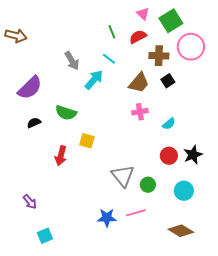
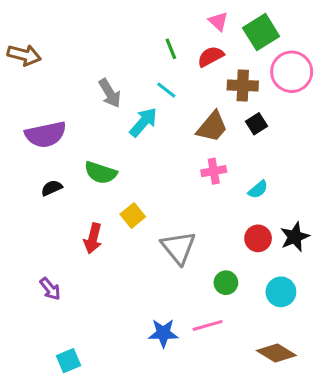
purple semicircle: (30, 88) -> (46, 134), turned 32
yellow square: (87, 141) -> (133, 215), turned 35
gray triangle: (123, 176) -> (179, 248), moved
purple arrow: (30, 202) -> (50, 289), moved

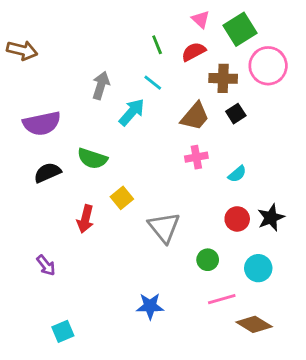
gray arrow: (110, 93) -> (101, 85), turned -132
black semicircle: (52, 188) -> (47, 173), size x1.4
pink line: (208, 325) -> (222, 299), moved

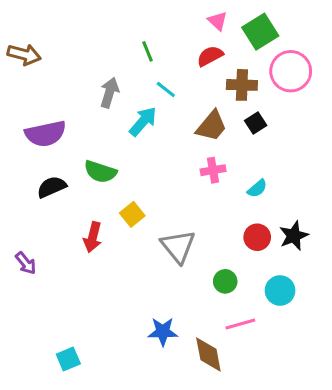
green line: (157, 45) -> (148, 51), moved
purple arrow: (46, 265) -> (26, 263), moved
brown diamond: (254, 324) -> (208, 354), moved, turned 48

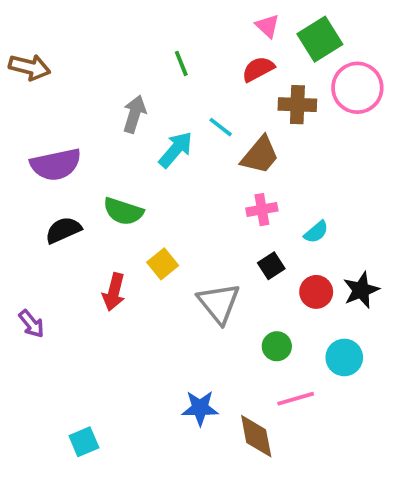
cyan line: (166, 90) -> (221, 127), moved
black square: (256, 123) -> (271, 266), moved

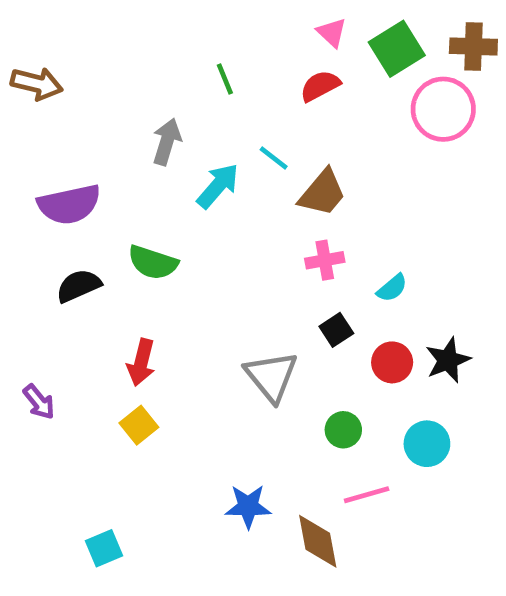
brown cross: (297, 105) -> (473, 46), moved
yellow square: (163, 264) -> (139, 425), moved

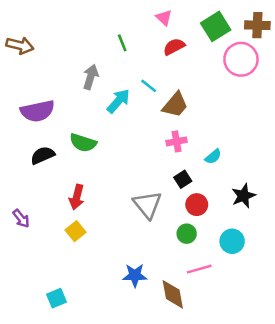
pink triangle: (332, 33) -> (164, 18), moved
red circle: (392, 362) -> (197, 205), moved

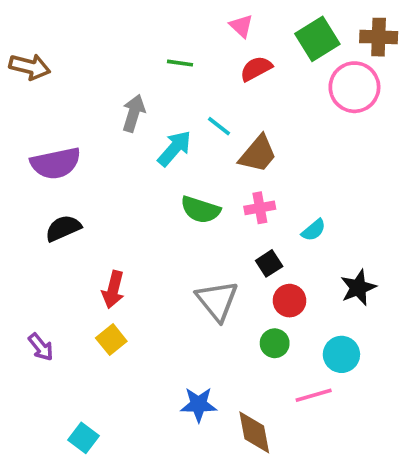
green line: (122, 43) -> (180, 63), turned -60
green semicircle: (83, 143) -> (200, 210), moved
purple arrow: (21, 218) -> (41, 347), moved
pink line: (199, 269) -> (314, 395), moved
cyan square: (56, 298) -> (84, 438), turned -30

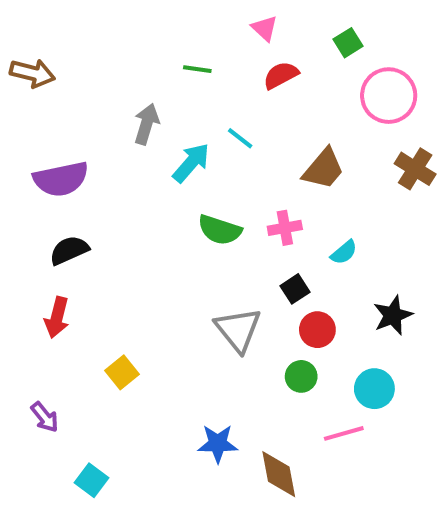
brown cross: (379, 37) -> (415, 169), moved, turned 30
green square: (317, 39) -> (348, 43), size x0.6
brown trapezoid: (258, 154) -> (324, 169), moved
red arrow: (113, 289) -> (57, 317), moved
purple arrow: (41, 347) -> (45, 417), moved

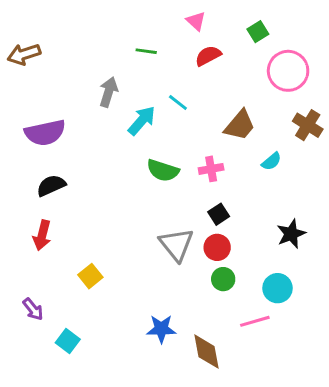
brown arrow: (32, 73) -> (24, 54), turned 148
cyan semicircle: (344, 252) -> (271, 161), moved
red circle: (317, 330) -> (217, 247), moved
cyan square: (91, 480) -> (68, 341), moved

